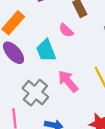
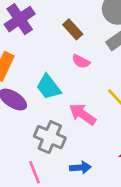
pink semicircle: (66, 30) -> (81, 61), moved

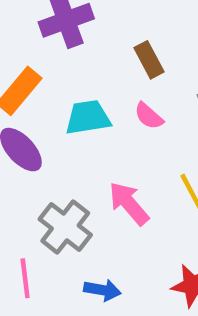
cyan trapezoid: (48, 87) -> (88, 117), moved, turned 104

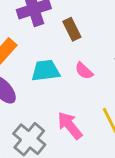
brown rectangle: (149, 60) -> (72, 29), moved

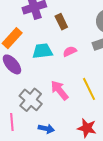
pink semicircle: (84, 71) -> (70, 51), turned 112

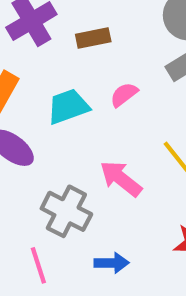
brown rectangle: (61, 22) -> (93, 38), turned -63

